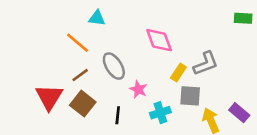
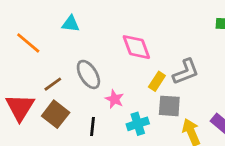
orange line: (78, 43) -> (28, 43), moved

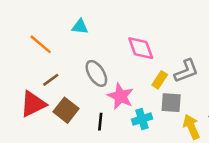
brown line: (53, 84) -> (51, 80), moved
pink star: (114, 99) -> (120, 96), size x1.5
red triangle: (20, 107) -> (33, 104), turned 32

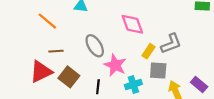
brown line: (51, 80) -> (56, 51), turned 32

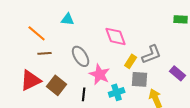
brown line: (56, 51) -> (45, 53), moved
purple rectangle: (199, 85) -> (178, 73), moved

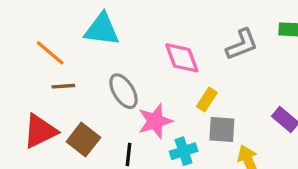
cyan triangle: (68, 19) -> (102, 29), size x1.6
gray L-shape: (152, 54) -> (242, 44), moved
pink star: (100, 74) -> (155, 121), turned 30

